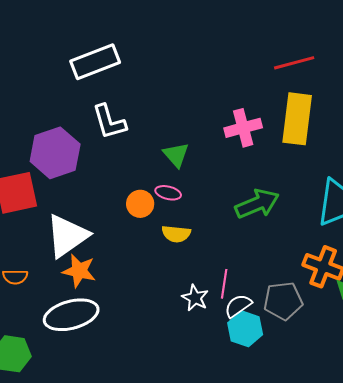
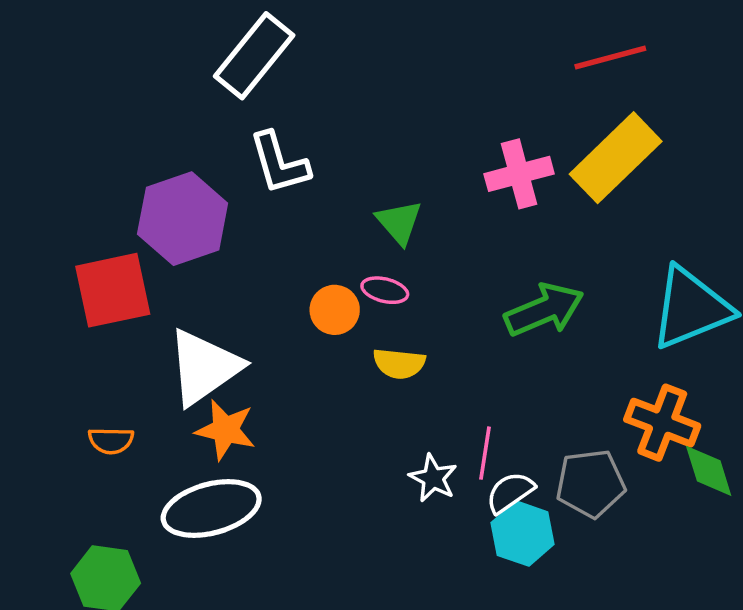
white rectangle: (95, 62) -> (254, 56), turned -30
yellow rectangle: (297, 119) -> (616, 158), turned 39

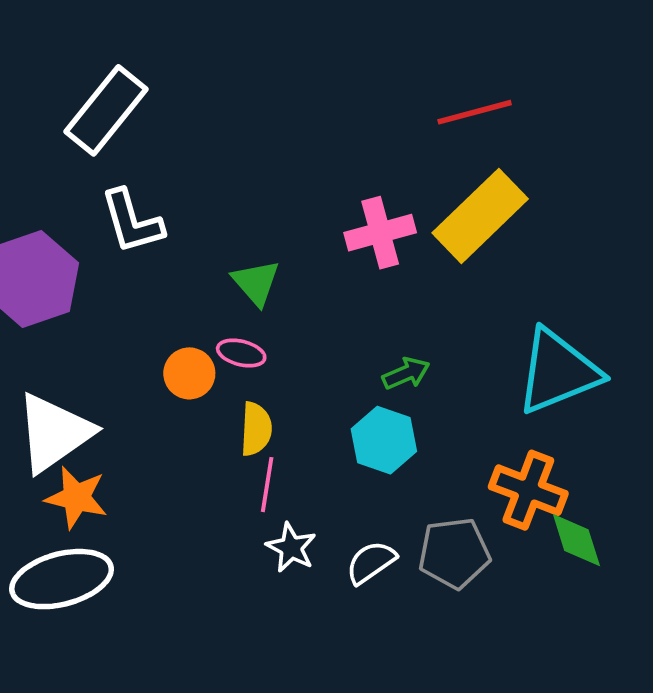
green arrow: (544, 310) -> (406, 373), size x0.6
yellow semicircle: (399, 364) -> (256, 429), turned -93
pink line: (485, 453) -> (267, 485), moved
cyan hexagon: (523, 534) -> (384, 440), moved

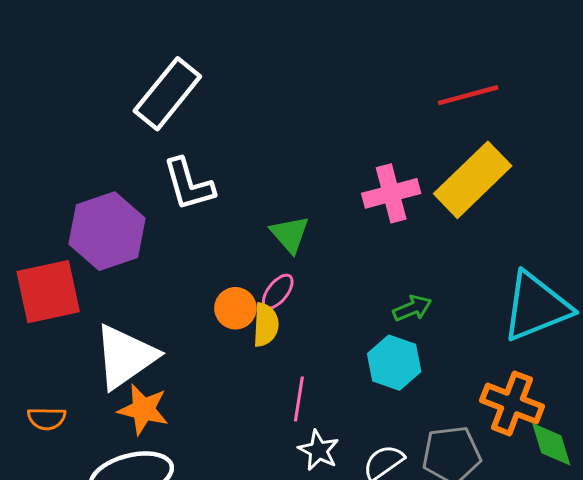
pink ellipse: (241, 353) -> (278, 292), turned -66
yellow semicircle: (256, 429) -> (266, 325), moved

